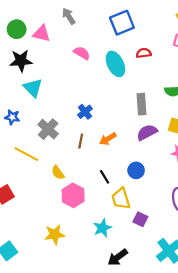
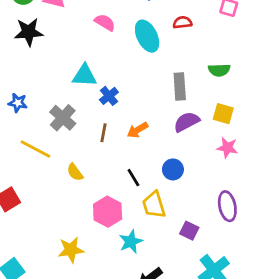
cyan triangle: (33, 88) -> (84, 76), moved, turned -42
pink hexagon: (73, 195) -> (108, 212), moved
purple square: (140, 219) -> (189, 231), moved

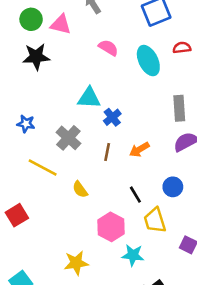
cyan star: (131, 242) -> (133, 255), turned 30

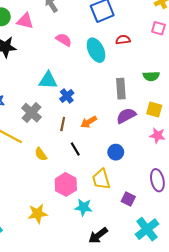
black line: (135, 195) -> (75, 149), moved

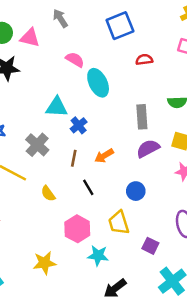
cyan ellipse: (96, 50) -> (98, 83), moved

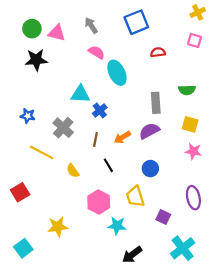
gray arrow: (60, 18) -> (91, 25), moved
purple semicircle: (148, 148) -> (149, 131), moved
yellow star: (44, 263) -> (58, 227), moved

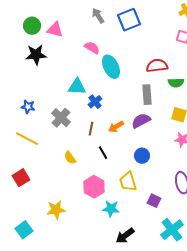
gray arrow: (91, 25) -> (98, 16), moved
red semicircle: (158, 52) -> (157, 66), moved, size x1.5
yellow line: (42, 152) -> (27, 139), moved

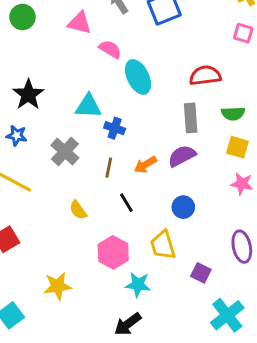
pink triangle: (55, 30) -> (80, 23), moved
black star: (36, 55) -> (28, 95), moved, turned -30
green semicircle: (176, 83) -> (233, 114), moved
blue cross: (95, 102) -> (115, 128), turned -32
black arrow: (125, 236) -> (128, 324), moved

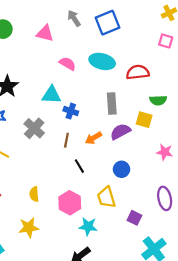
pink semicircle: (110, 49) -> (68, 64), moved
cyan ellipse: (138, 77) -> (102, 61), moved, turned -50
gray rectangle: (191, 118) -> (112, 104), moved
yellow square: (237, 147) -> (144, 120), moved
yellow semicircle: (78, 210) -> (34, 194), moved, turned 32

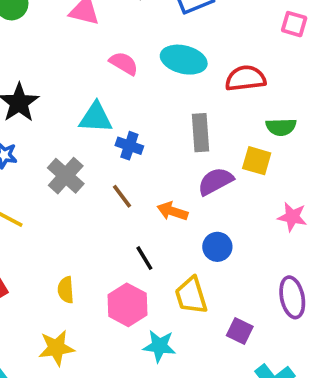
orange arrow: (93, 138) -> (172, 211), moved, turned 49
brown line: (66, 140) -> (122, 196), turned -48
black line: (79, 166) -> (144, 258), moved

